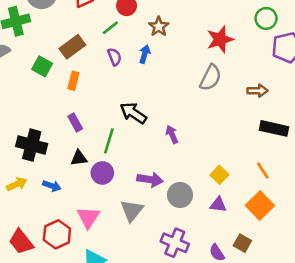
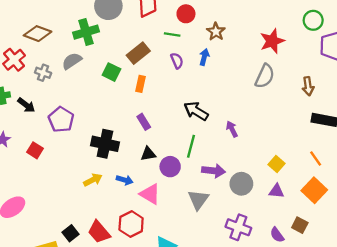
green line: (110, 28) -> (172, 34), turned 49
brown arrow: (258, 91) -> (308, 86), turned 84
green line: (109, 141) -> (191, 146), moved
pink triangle: (88, 217) -> (150, 194), moved, turned -30

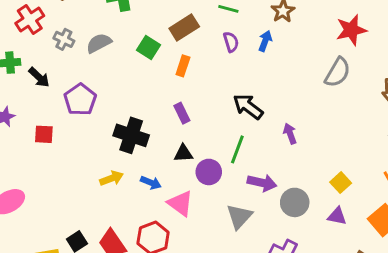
gray semicircle: (72, 61) -> (99, 43), moved
red square: (35, 150) -> (44, 134), turned -35

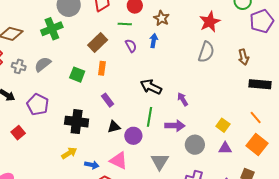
green square: (149, 47) -> (77, 75), moved
red square: (44, 134) -> (18, 133), turned -32
blue arrow: (151, 183) -> (92, 165), moved
purple arrow: (262, 183) -> (175, 126), moved

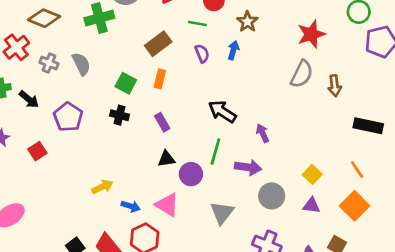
brown arrow: (244, 57) -> (335, 86), moved
gray semicircle: (43, 64) -> (81, 64), turned 96
black cross: (77, 122) -> (120, 115), moved, size x0.6

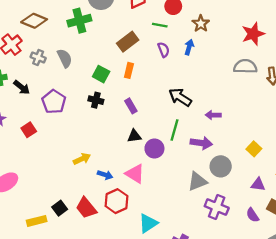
gray semicircle: (302, 74) -> (245, 66), turned -115
purple arrow: (263, 133) -> (213, 115), turned -64
purple triangle: (311, 205) -> (258, 184), moved
gray triangle: (222, 213) -> (197, 181), moved, turned 30

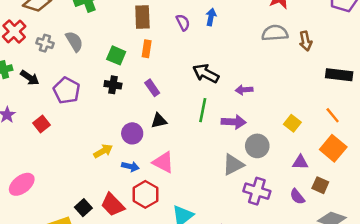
brown rectangle: (128, 42) -> (142, 17), turned -50
purple circle: (154, 149) -> (132, 133), moved

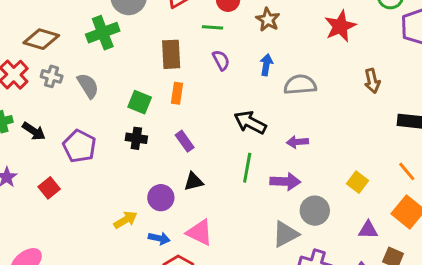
blue arrow: (211, 17) -> (266, 65), moved
gray semicircle: (275, 33) -> (300, 85), moved
gray cross: (45, 43) -> (52, 76), moved

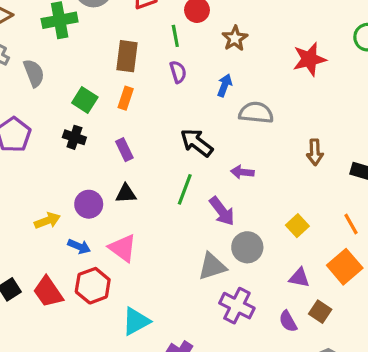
green line: (212, 27) -> (175, 36), turned 65
brown arrow: (372, 81) -> (315, 152), moved
purple arrow: (285, 181) -> (222, 211), turned 40

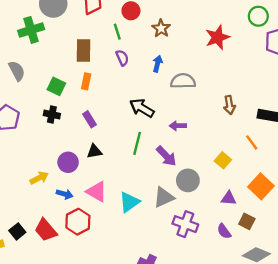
orange line: (351, 224) -> (252, 142), moved
cyan triangle: (136, 321) -> (129, 202), moved

